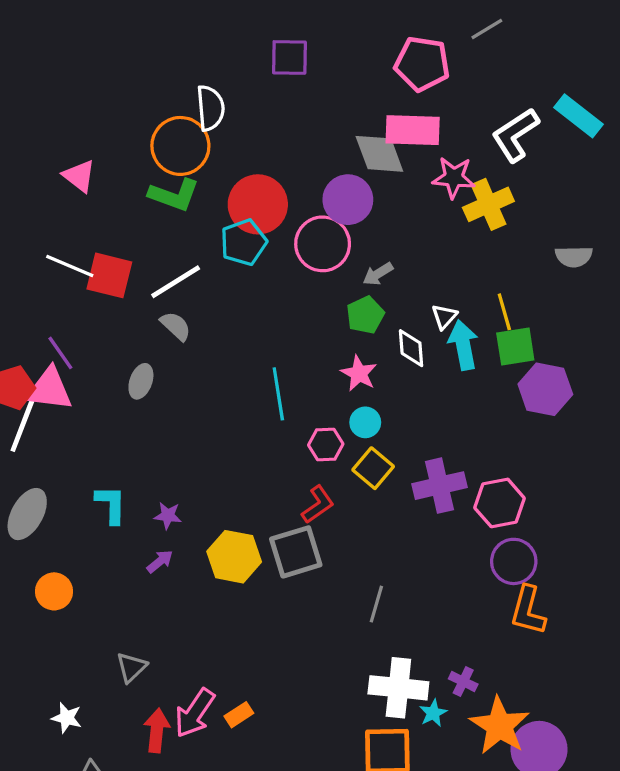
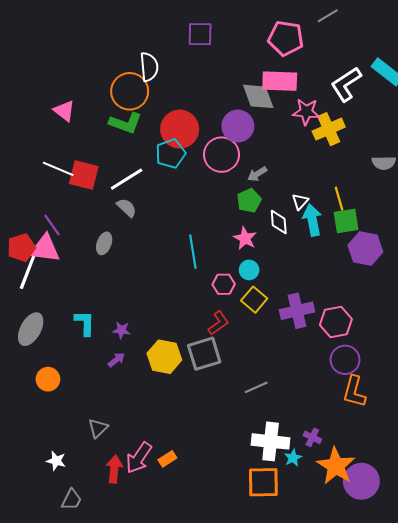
gray line: (376, 604) -> (256, 387), turned 50

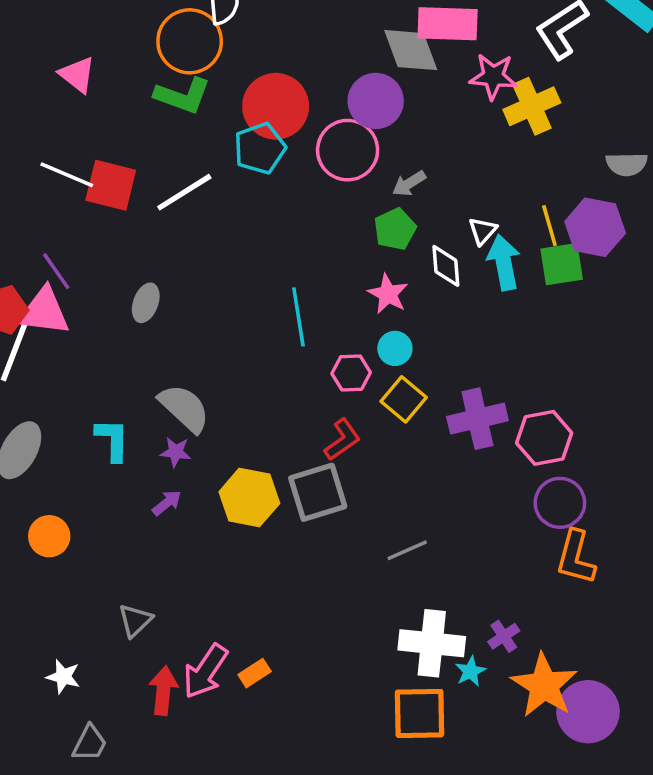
gray semicircle: (127, 208) -> (184, 408), moved, size x1.5
purple hexagon: (365, 249) -> (595, 227), moved
purple cross: (312, 437) -> (504, 636), turned 30

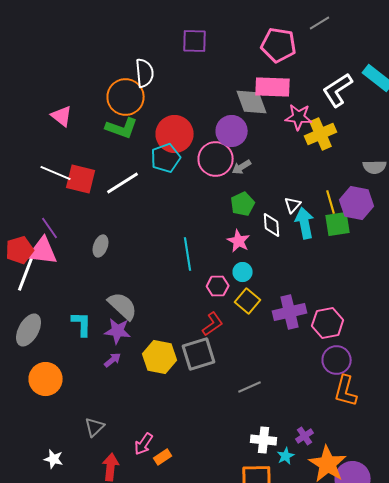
gray arrow: (409, 183) -> (242, 167), moved
purple star: (176, 452) -> (118, 331), size x1.5
orange circle: (49, 536) -> (46, 379), size x1.4
white cross: (432, 643) -> (264, 440), size x0.7
pink arrow: (205, 671) -> (144, 444), moved, size x0.7

